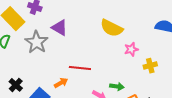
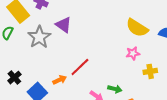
yellow semicircle: (112, 28) -> (137, 28), moved
red line: (80, 68) -> (80, 67), turned -55

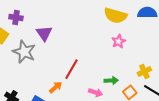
purple triangle: (64, 25) -> (44, 33), turned 36
yellow cross: (150, 71) -> (144, 71), moved

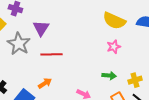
red line: (72, 69) -> (52, 54), moved, turned 50
green arrow: (111, 81) -> (109, 76), moved

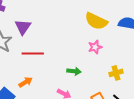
green arrow: (109, 76) -> (74, 71), moved
yellow cross: (135, 80) -> (116, 73), moved

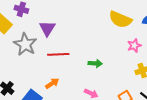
pink star: (95, 47) -> (134, 45), moved
green arrow: (74, 71) -> (95, 63), moved

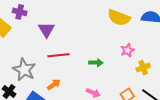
gray star: (25, 44) -> (24, 70), moved
pink star: (134, 45) -> (127, 50), moved

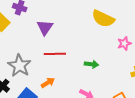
yellow semicircle: (119, 18) -> (103, 19), moved
pink star: (127, 50) -> (124, 43), moved

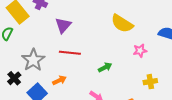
green arrow: (92, 64) -> (105, 67), turned -40

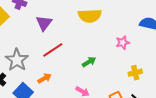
yellow semicircle: (122, 23) -> (90, 16), moved, turned -30
red line: (70, 53) -> (53, 50), turned -35

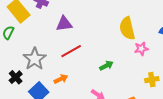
yellow semicircle: (90, 16) -> (127, 28), moved, turned 75
purple triangle: (44, 23) -> (64, 24), turned 42

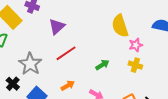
purple triangle: (64, 24) -> (57, 27), turned -30
orange arrow: (61, 79) -> (68, 85), moved
yellow cross: (152, 80) -> (135, 65), moved, turned 32

